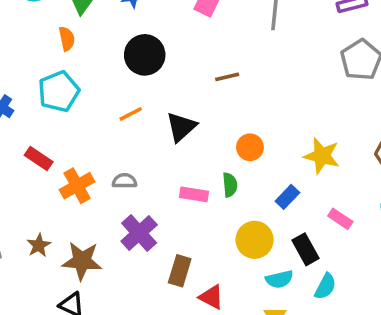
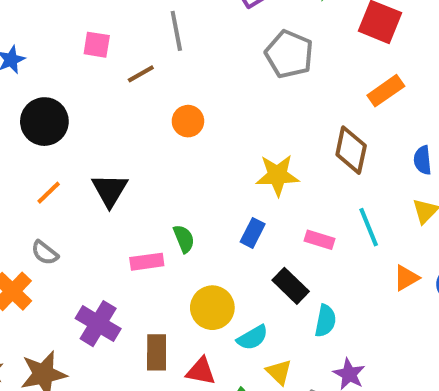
brown line: (227, 77) -> (141, 74), moved
orange circle: (250, 147) -> (188, 121), moved
gray semicircle: (124, 181) -> (45, 253), moved, turned -125
yellow circle: (255, 240) -> (212, 308), moved
cyan semicircle: (279, 279) -> (252, 338), moved

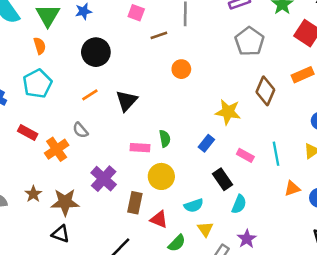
brown diamond: (351, 150) -> (265, 91), moved
yellow circle: (212, 308) -> (161, 176), moved

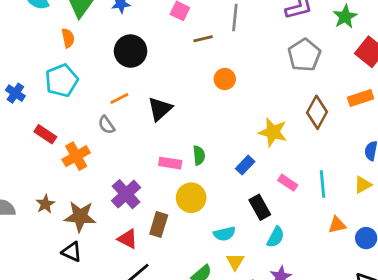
gray semicircle: (80, 130) -> (106, 125), moved
red triangle: (159, 219) -> (128, 239), moved

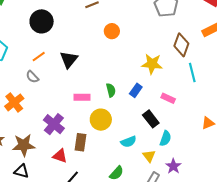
green semicircle: (199, 155) -> (111, 90), moved
cyan line: (322, 184) -> (192, 72), moved
yellow triangle: (235, 261) -> (149, 156), moved

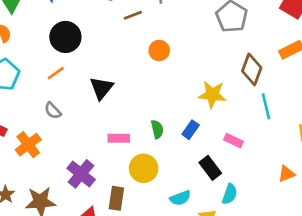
orange line: (39, 57) -> (56, 73), moved

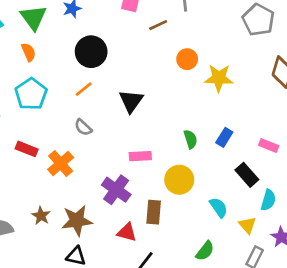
yellow star: (212, 94) -> (219, 78), moved
pink rectangle: (119, 138) -> (140, 156), moved
cyan semicircle: (180, 198) -> (219, 207), turned -100

